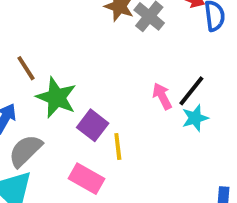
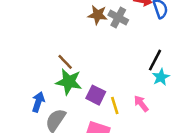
brown line: (26, 68) -> (65, 62), moved
pink arrow: (162, 96) -> (141, 104), moved

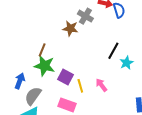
brown star: (98, 15) -> (70, 28), moved
brown line: (65, 62) -> (42, 50), turned 64
cyan star: (161, 77) -> (127, 63), moved

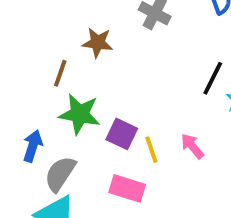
brown star: (70, 28) -> (98, 43), moved
brown line: (42, 50) -> (60, 73), moved

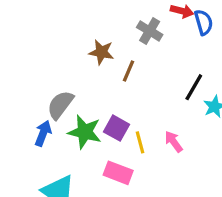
brown line: (60, 73) -> (128, 71), moved
green star: (80, 114) -> (85, 132), moved
gray semicircle: (60, 174) -> (60, 105), moved

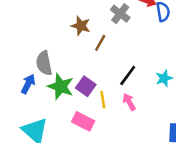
black line: (194, 87) -> (128, 76), moved
gray semicircle: (60, 105) -> (44, 63), turned -55

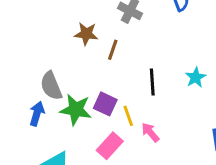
black line: (128, 76) -> (152, 82), turned -30
pink arrow: (129, 102) -> (150, 132), moved
pink rectangle: (83, 121) -> (110, 146), turned -65

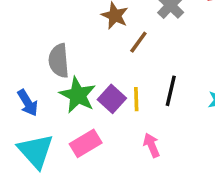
blue arrow: (37, 114) -> (28, 103), moved, turned 115
yellow line: (128, 116) -> (136, 99), moved
pink rectangle: (110, 146) -> (86, 143), moved

